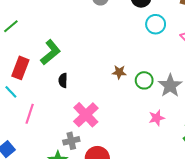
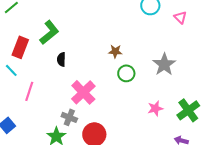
green circle: (144, 80) -> (126, 73), moved
pink star: (157, 118) -> (155, 108), moved
gray cross: (71, 141) -> (69, 117), turned 35

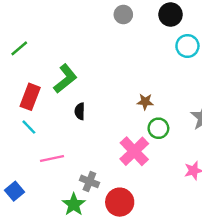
cyan line: (11, 70) -> (29, 127), moved
pink line: (29, 91) -> (52, 158), moved, turned 60
pink cross: (83, 92) -> (134, 151), moved

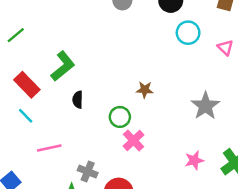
red rectangle: (30, 97) -> (27, 85), turned -65
green circle: (158, 128) -> (120, 117), moved
pink cross: (134, 151) -> (134, 141), size x0.7

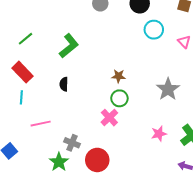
green line: (16, 35) -> (25, 39), moved
green L-shape: (63, 66) -> (69, 46), moved
cyan line: (26, 116) -> (21, 97), turned 48
green circle: (120, 117) -> (119, 98), moved

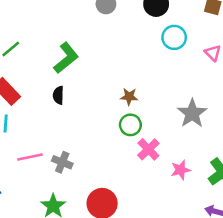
black semicircle: (64, 84) -> (58, 95), moved
pink cross: (109, 118) -> (148, 149), moved
gray cross: (72, 143) -> (62, 162), moved

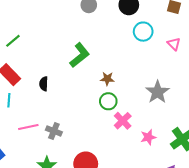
green L-shape: (66, 58) -> (80, 55), moved
black semicircle: (58, 95) -> (44, 84), moved

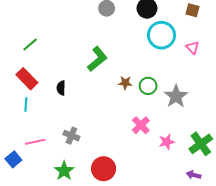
cyan circle: (143, 32) -> (161, 35), size x1.4
green circle: (108, 101) -> (148, 86), moved
pink line: (28, 127) -> (35, 142), moved

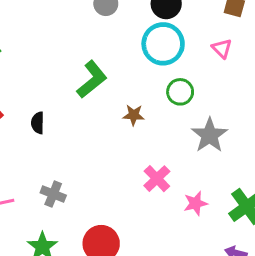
cyan circle: (161, 35) -> (163, 44), moved
pink triangle: (193, 48) -> (222, 49), moved
green circle: (148, 86) -> (180, 92), moved

